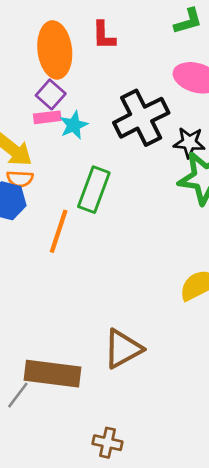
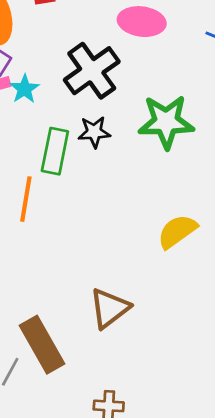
black star: (189, 142) -> (94, 132), moved
brown rectangle: (53, 374) -> (42, 345), turned 62

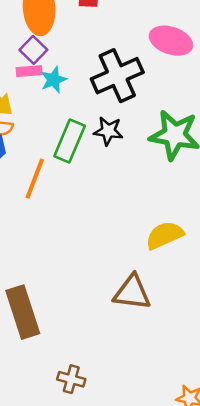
brown triangle: (109, 308) -> (132, 292), moved, turned 33

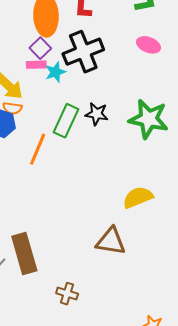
pink ellipse: (171, 41) -> (148, 45), size x0.7
black cross: (117, 76) -> (83, 52), moved
brown cross: (71, 379) -> (67, 294), moved

